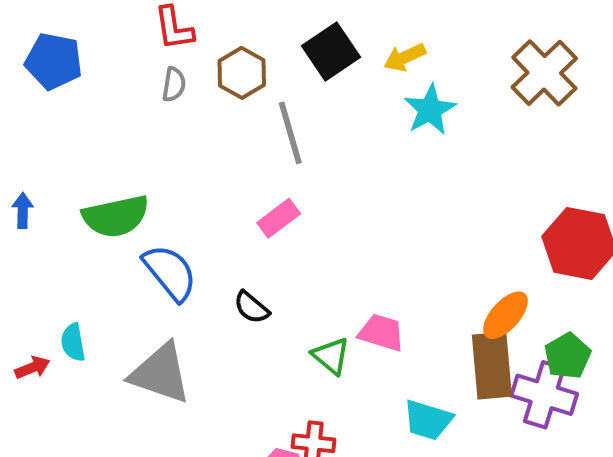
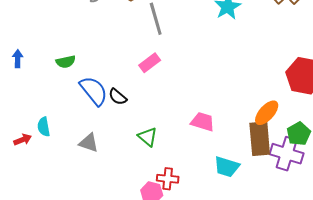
green semicircle: (116, 216) -> (66, 62), size x0.6
black semicircle: (251, 307) -> (118, 97), moved
green triangle: (331, 356) -> (148, 137), moved
gray triangle: (160, 373) -> (89, 143), size x0.6

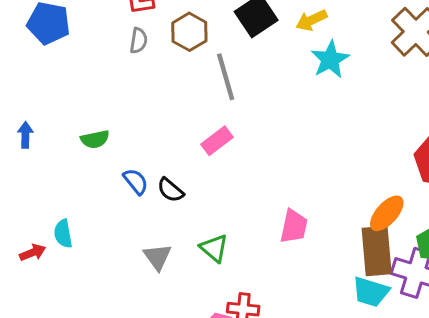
blue semicircle: (94, 91) -> (136, 181), size x0.6
pink trapezoid: (203, 122) -> (294, 226), turned 85
gray triangle: (89, 143) -> (157, 257), moved, turned 35
cyan trapezoid: (227, 167) -> (371, 292), moved

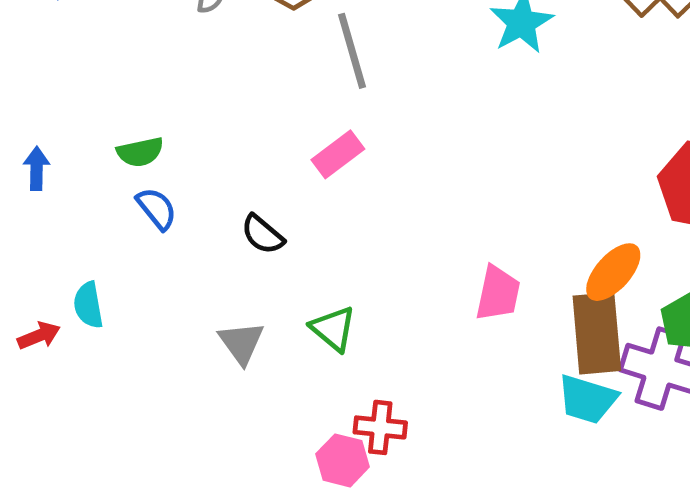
blue arrow: (25, 135) -> (37, 169), moved
blue semicircle: (136, 181) -> (157, 209), moved
pink trapezoid: (294, 226) -> (498, 293), moved

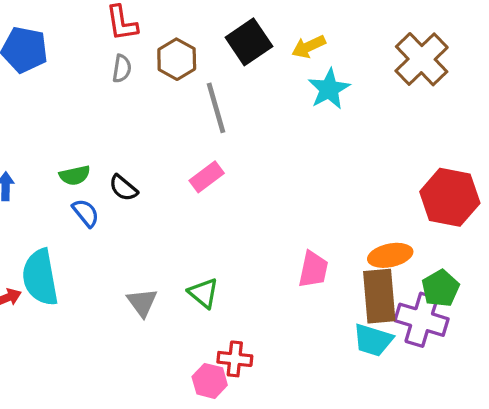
black semicircle: (263, 234) -> (123, 188), moved
orange ellipse: (613, 272) -> (390, 255), turned 36
cyan semicircle: (88, 305) -> (40, 277), size x1.8

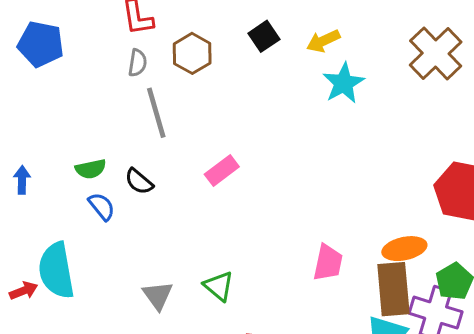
black square: (249, 42) -> (264, 36), size x0.7
gray line: (216, 108) -> (156, 113), moved

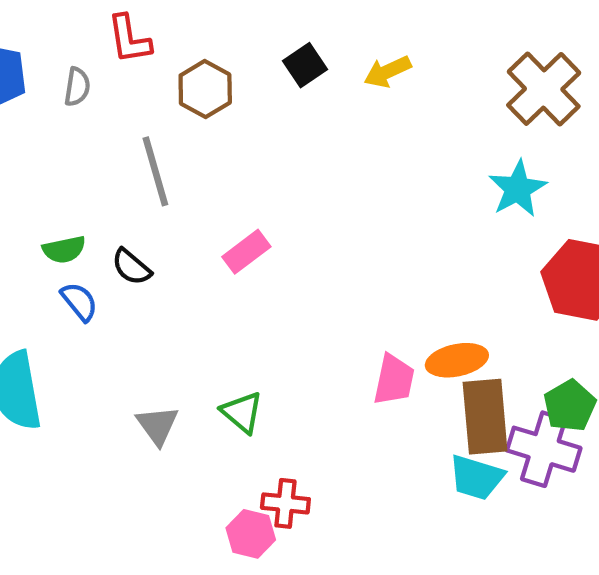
gray semicircle: (137, 63) -> (77, 87), moved
cyan star: (344, 83) -> (518, 189), moved
orange ellipse: (404, 249) -> (457, 360), moved

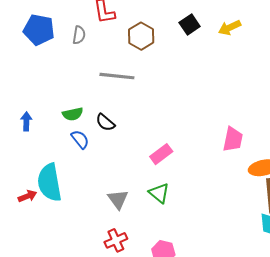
gray line: (155, 171) -> (117, 76), turned -68
pink rectangle: (246, 252) -> (161, 154), moved
pink trapezoid: (394, 380) -> (233, 139), moved
red cross: (285, 503) -> (116, 240), moved, turned -30

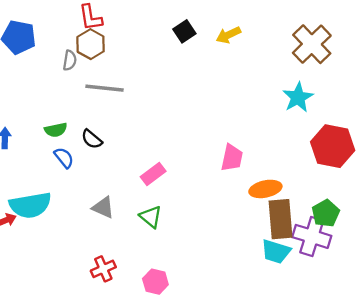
gray semicircle: (79, 35) -> (70, 60), moved
brown hexagon: (141, 36) -> (91, 44), moved
cyan semicircle: (50, 182) -> (30, 205), turned -90
gray triangle: (118, 199) -> (103, 207), moved, turned -30

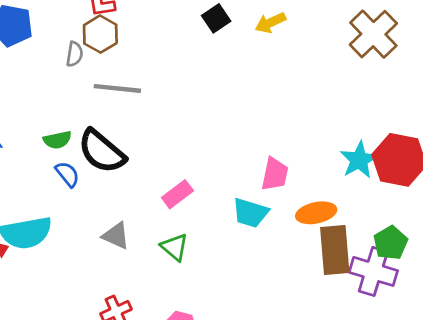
cyan star: (298, 97) -> (359, 160), moved
black semicircle: (92, 139) -> (102, 151), size x1.8
cyan trapezoid: (276, 252) -> (250, 213), moved

